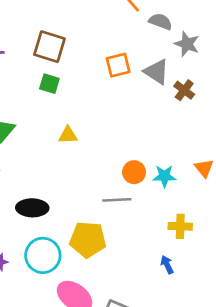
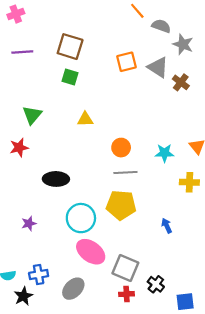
orange circle: (134, 172) -> (121, 148), moved
yellow cross: (180, 226) -> (189, 182), moved
yellow pentagon: (88, 240) -> (121, 205), moved
cyan circle: (43, 255) -> (81, 218), moved

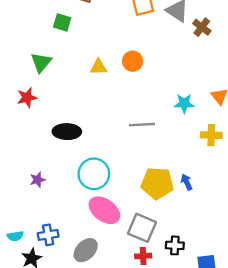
green square: (70, 77) -> (62, 22), moved
orange circle: (121, 148) -> (133, 61), moved
yellow pentagon: (121, 205) -> (157, 183), moved
black cross: (156, 284) -> (175, 245), turned -35

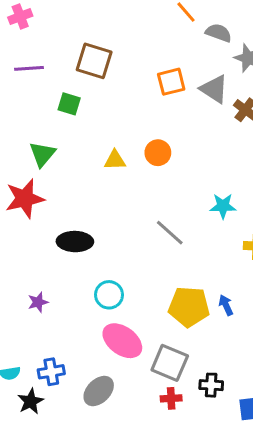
red star: (27, 98) -> (25, 199), size x1.5
gray line: (142, 125) -> (170, 233), turned 45
cyan circle: (94, 174) -> (109, 295), size x0.7

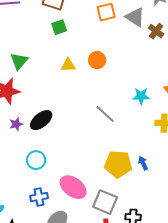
green square: (69, 104) -> (59, 27), moved, turned -35
black ellipse: (75, 242) -> (41, 120), turned -40
cyan circle: (109, 295) -> (36, 160), moved
purple star: (38, 302) -> (16, 124), moved
blue cross: (51, 372) -> (39, 197), moved

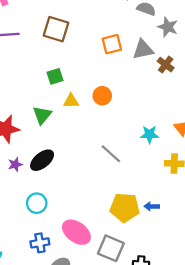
gray triangle: (135, 17) -> (143, 50), turned -45
green square: (59, 27) -> (55, 76), moved
green triangle: (19, 61) -> (42, 115), moved
blue arrow: (143, 163) -> (152, 206), turned -64

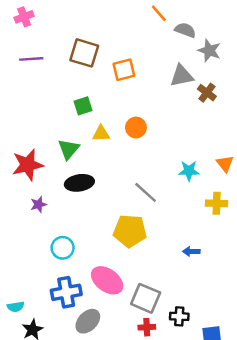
orange square: (112, 44) -> (124, 70), moved
black ellipse: (42, 160) -> (79, 183), moved, turned 30
yellow pentagon: (125, 207) -> (130, 231), moved
blue cross: (40, 243) -> (66, 292), size x1.4

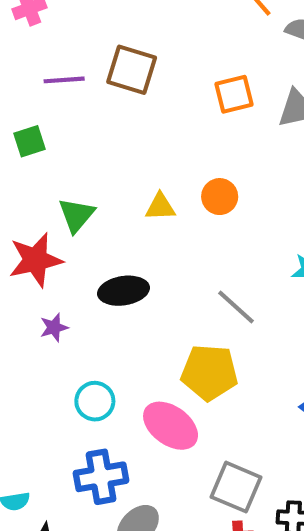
purple line: (31, 59) -> (64, 80), moved
orange square: (124, 70) -> (234, 94), moved
green square: (83, 106) -> (29, 141), moved
green triangle: (69, 149) -> (76, 215), moved
pink ellipse: (107, 280) -> (171, 426), moved

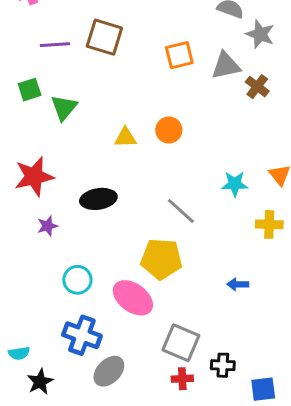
green triangle: (76, 215) -> (64, 108), moved
blue cross: (101, 477) -> (82, 335), turned 30

